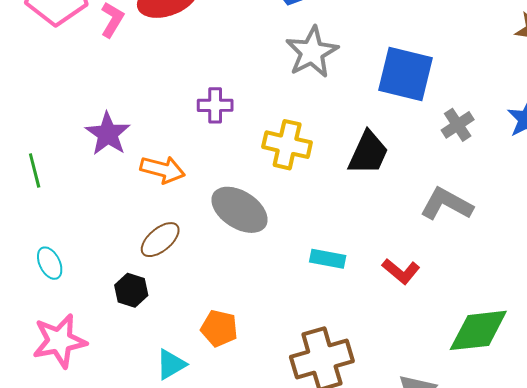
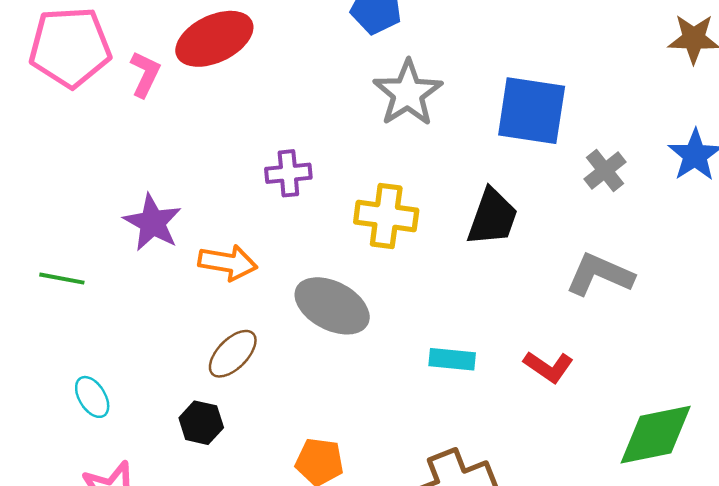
green line: (35, 170) -> (62, 279), turned -60

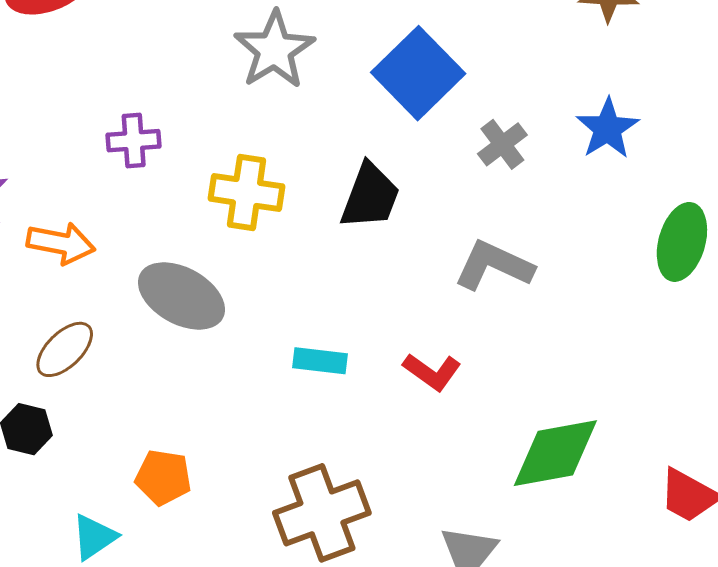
blue square: (532, 111) -> (418, 73), turned 36

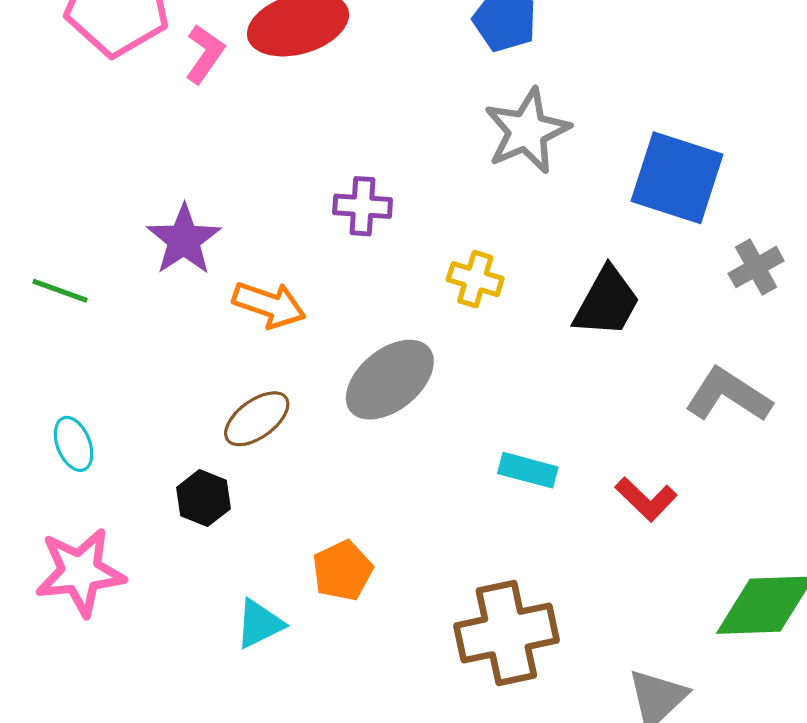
blue square: (418, 73) -> (677, 178), turned -36
yellow cross: (246, 193) -> (475, 279), size x0.7
gray ellipse: (181, 296) -> (390, 380), turned -76
orange pentagon: (163, 477) -> (342, 571), turned 30

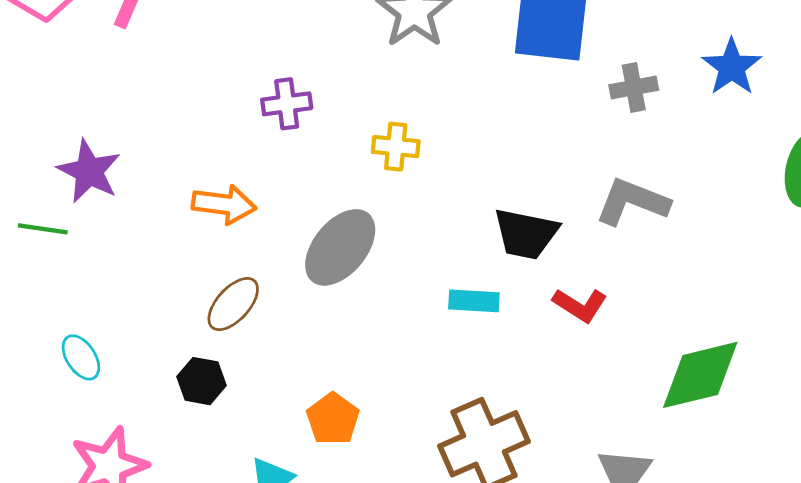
purple star: (184, 240) -> (89, 171), moved
gray cross: (756, 267) -> (634, 87), turned 30
black trapezoid: (607, 302) -> (526, 234), moved, turned 84

